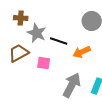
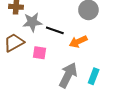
gray star: (37, 33) -> (32, 22), turned -30

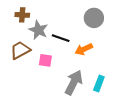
gray star: (32, 22) -> (38, 30), turned 30

